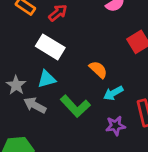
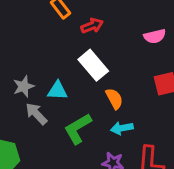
white rectangle: (50, 47) -> (93, 65), moved
green L-shape: (75, 106) -> (78, 129), turned 84

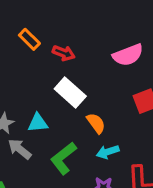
red arrow: (92, 26) -> (64, 53), turned 50
pink semicircle: (155, 36) -> (128, 55), size x1.4

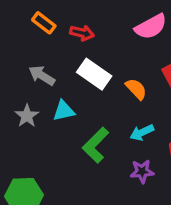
orange semicircle: (96, 123) -> (136, 89), moved
gray arrow: (20, 149) -> (42, 76), moved

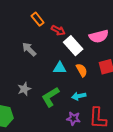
white rectangle: (94, 74) -> (73, 46), moved
cyan triangle: (64, 111) -> (60, 68), moved
gray star: (27, 116) -> (24, 89), moved

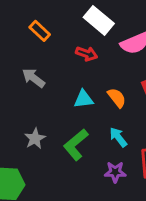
red arrow: (58, 30) -> (87, 54), moved
white rectangle: (73, 46) -> (99, 20), moved
cyan arrow: (79, 96) -> (118, 137), turned 72

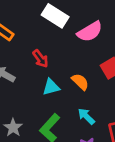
red arrow: (87, 54) -> (40, 59), moved, turned 42

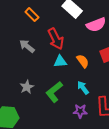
red arrow: (40, 59) -> (56, 39), size x1.5

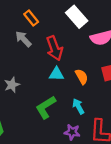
gray arrow: (27, 46) -> (23, 39), moved
gray star: (27, 87) -> (12, 85), moved

